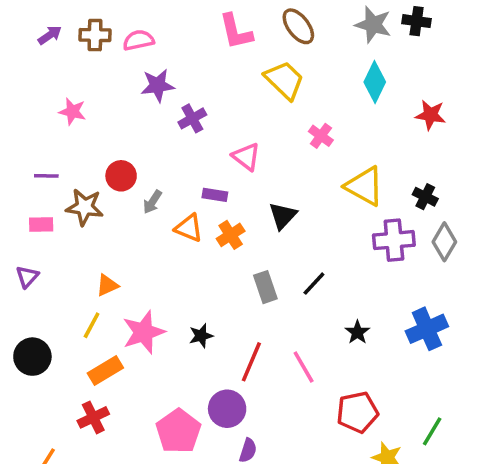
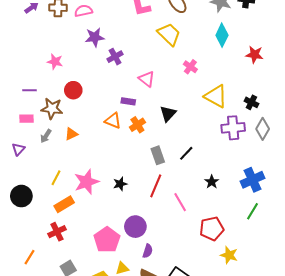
pink star: (72, 111) -> (55, 62), moved
gray arrow: (152, 202) -> (46, 136), moved
orange triangle: (107, 285) -> (71, 134), moved
red line: (251, 362) -> (156, 186), moved
green line: (432, 431) -> (252, 211), moved

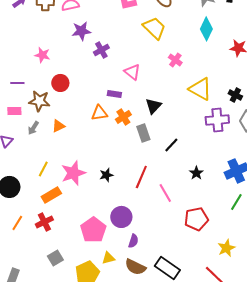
orange triangle: (113, 121) -> (99, 113), turned -30
gray rectangle: (158, 155) -> (143, 133), moved
yellow star: (229, 255) -> (226, 248), moved, turned 30
orange line: (30, 257) -> (17, 223), moved

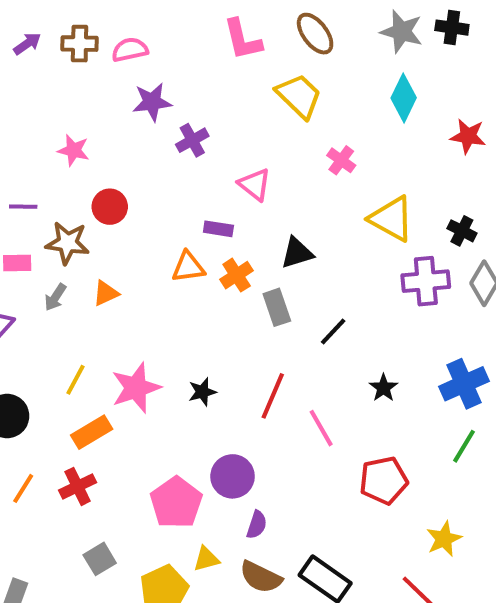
black triangle: (153, 106) -> (297, 253), turned 30

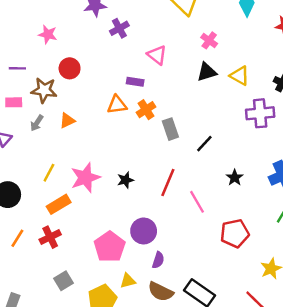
yellow triangle: (392, 219) -> (239, 76), size x0.7
black triangle: (297, 253) -> (207, 72), moved

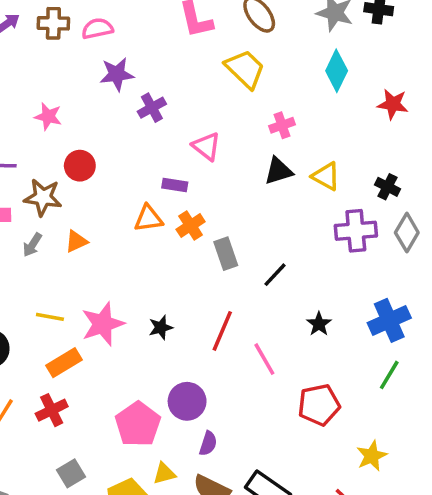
pink cross: (209, 40) -> (282, 125), turned 35
yellow line: (49, 173) -> (50, 317), turned 72

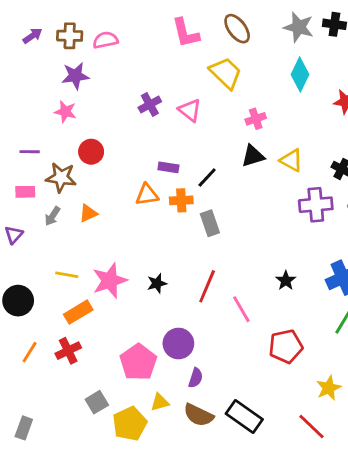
purple star: (117, 74) -> (75, 76), moved
pink triangle: (206, 146) -> (190, 110), moved
orange cross: (191, 225) -> (181, 200), turned 30
black line: (275, 275) -> (207, 177), moved
gray square: (71, 473) -> (97, 402), moved

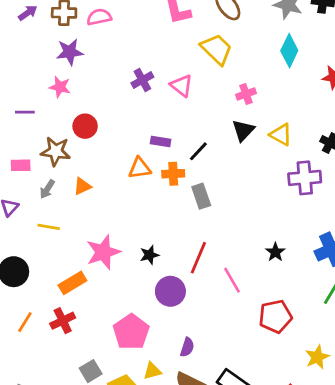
purple line: (30, 152) -> (25, 112), moved
black triangle: (253, 156) -> (243, 130), turned -30
yellow line: (67, 275) -> (49, 227), moved
purple circle: (178, 344) -> (170, 291), moved

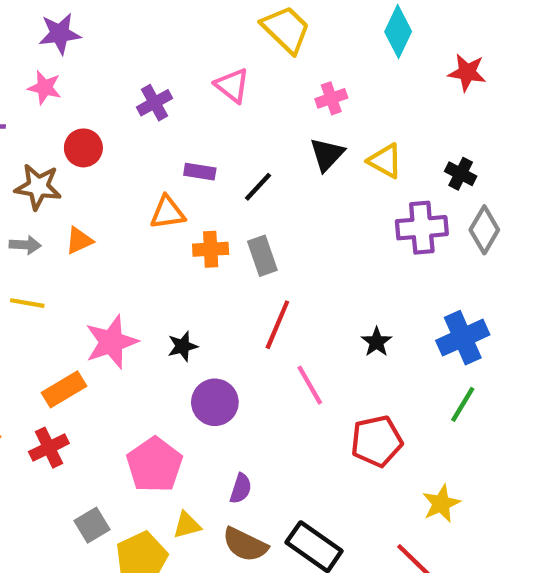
purple cross: (142, 80) -> (155, 103), moved
orange cross: (173, 174) -> (211, 249), moved
gray arrow: (47, 189) -> (25, 245), turned -120
red line: (198, 258) -> (277, 325), moved

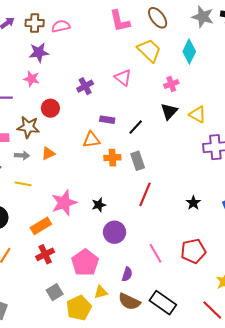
cyan diamond: (398, 32) -> (189, 51), moved
pink line: (310, 385) -> (156, 253), moved
red cross: (49, 448) -> (45, 254), moved

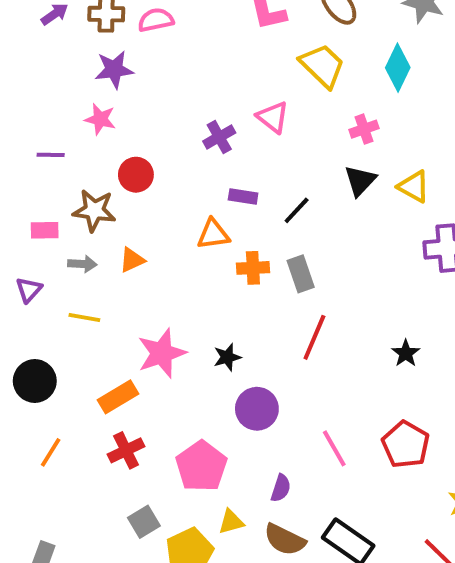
purple cross: (85, 86) -> (219, 137), moved
red pentagon: (193, 251) -> (406, 444), turned -30

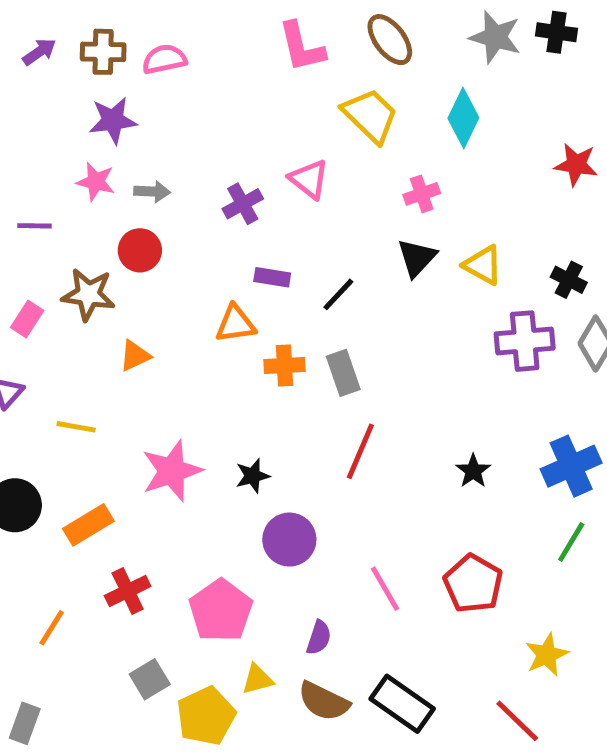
pink rectangle: (45, 230) -> (27, 319), turned -56
gray arrow: (82, 264) -> (152, 192), moved
orange rectangle: (118, 397) -> (88, 525), moved
orange line: (51, 452) -> (52, 628), moved

